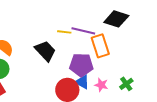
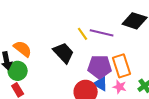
yellow line: (64, 32) -> (83, 34), turned 48
orange rectangle: (100, 46) -> (122, 66), moved

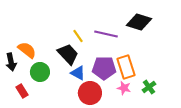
yellow line: (83, 34) -> (78, 36), moved
green circle: (18, 71) -> (40, 72), moved
blue triangle: (101, 84) -> (78, 73), moved

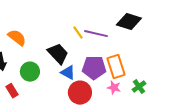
yellow line: (78, 36) -> (78, 33), moved
orange semicircle: (27, 50) -> (17, 38), moved

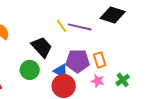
orange rectangle: (116, 67) -> (100, 60), size x0.7
green circle: (30, 72) -> (30, 70), moved
blue triangle: (68, 73) -> (61, 71), moved

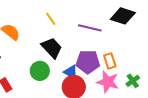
yellow line: (62, 26) -> (51, 19), moved
pink star: (98, 81) -> (108, 82), size x1.6

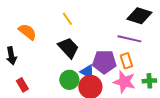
purple line: (90, 28) -> (129, 39), moved
green circle: (40, 71) -> (69, 80), moved
green cross: (133, 81) -> (149, 81), turned 32

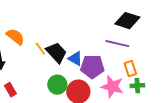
yellow line: (67, 19) -> (40, 49), moved
orange rectangle: (126, 61) -> (130, 69), moved
blue triangle: (87, 72) -> (75, 59), moved

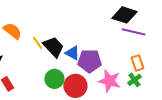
purple line: (117, 44) -> (133, 32), moved
orange rectangle: (130, 69) -> (137, 63), moved
green cross: (137, 86) -> (134, 80), turned -32

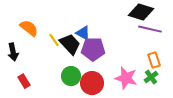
blue triangle: (72, 53) -> (83, 33), moved
purple pentagon: (89, 61) -> (93, 49), moved

